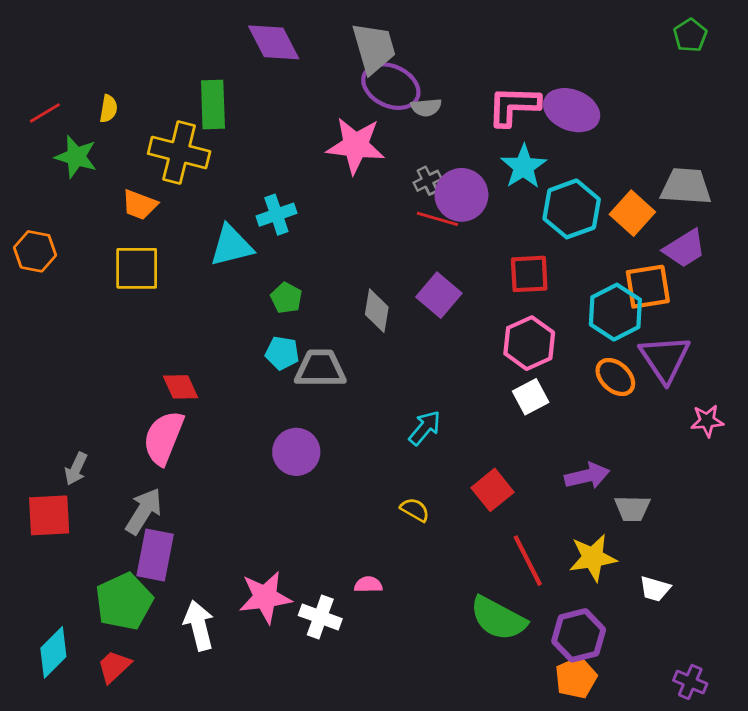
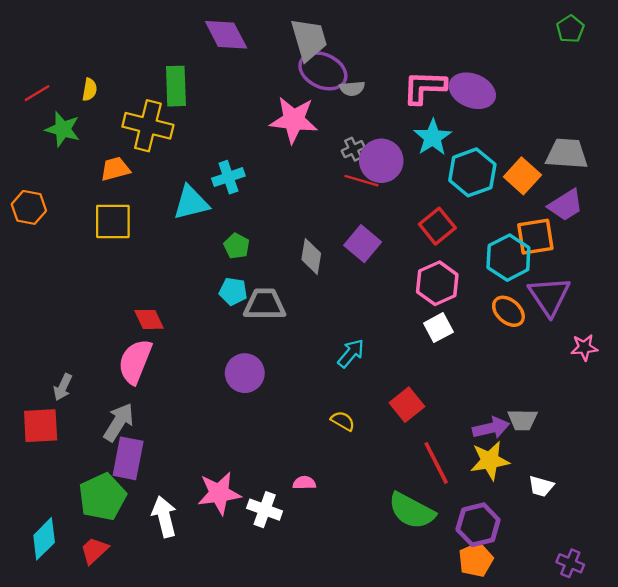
orange trapezoid: (140, 205) -> (115, 169), turned 144
red square: (529, 274) -> (437, 226), turned -36
purple arrow: (587, 476) -> (491, 428), moved

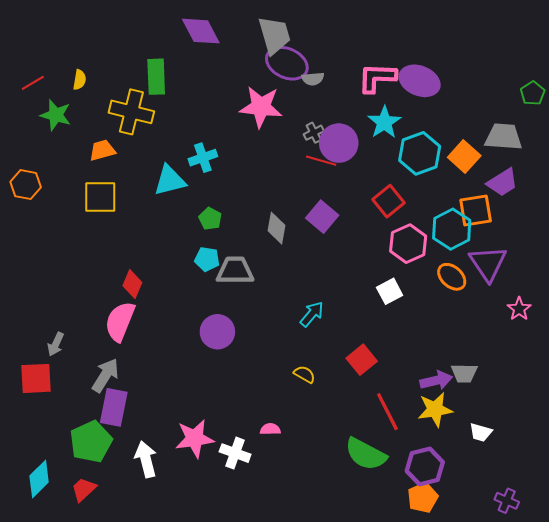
green pentagon: (570, 29) -> (533, 93), moved
pink hexagon: (437, 283) -> (408, 244), moved
red diamond: (149, 319) -> (132, 284), turned 48
pink star: (584, 347) -> (519, 309), turned -30

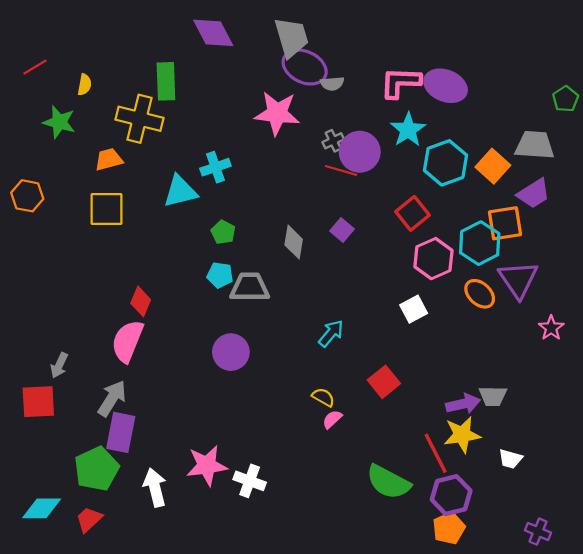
red line: (33, 83) -> (35, 67), moved
purple square: (322, 217) -> (342, 230), size x0.7
red line: (387, 412) -> (436, 453), moved
pink semicircle: (270, 429) -> (332, 419), moved, turned -42
cyan diamond: (39, 479) -> (42, 508), turned 45

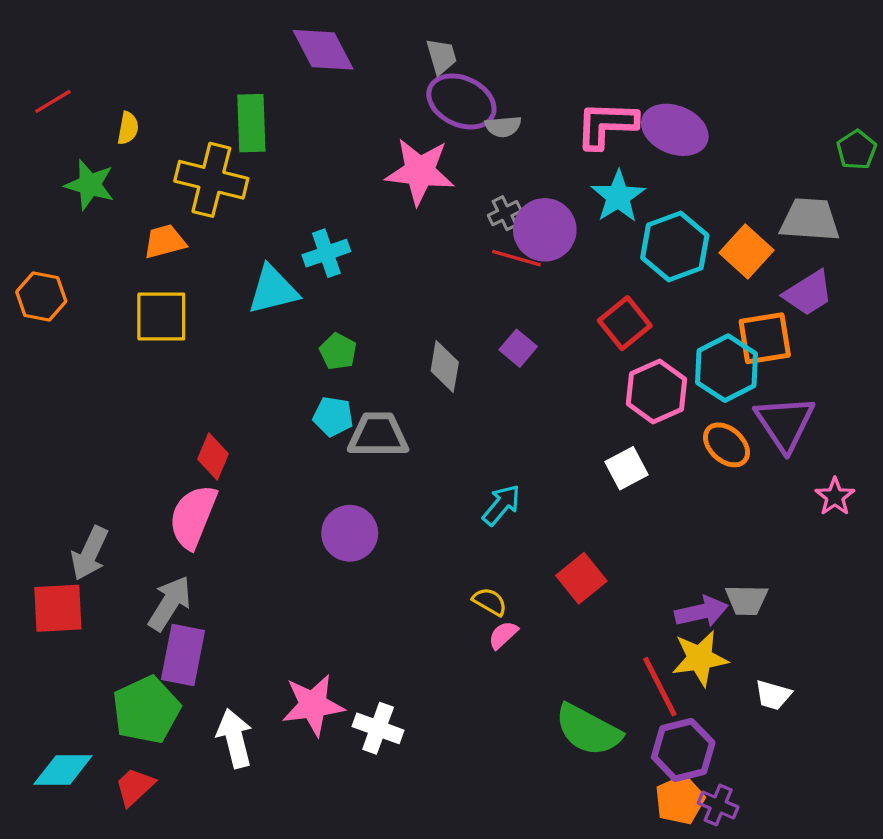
gray trapezoid: (291, 37) -> (441, 56), size x0.6
gray arrow: (59, 365) -> (90, 553), size x1.4
purple cross: (538, 532) -> (718, 805), moved

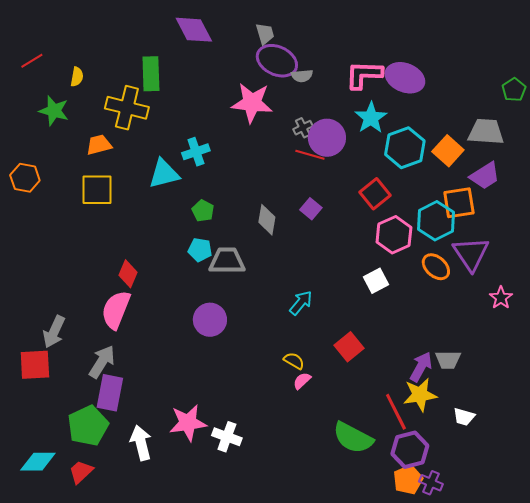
purple arrow: (701, 612) -> (421, 367), turned -48

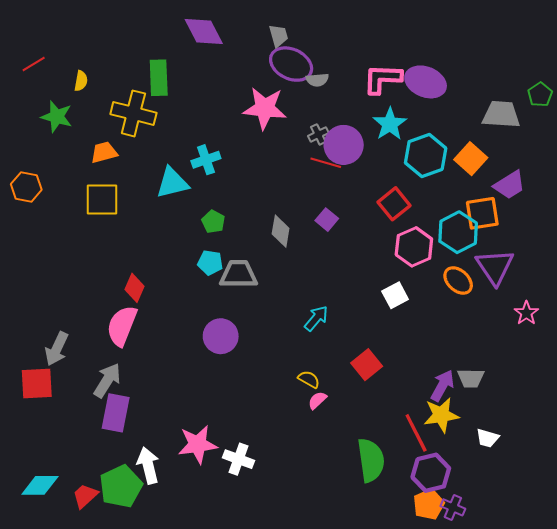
gray trapezoid: (486, 132) -> (501, 114), moved
green pentagon: (88, 426) -> (121, 486), moved
green semicircle: (353, 438) -> (371, 460), turned -126

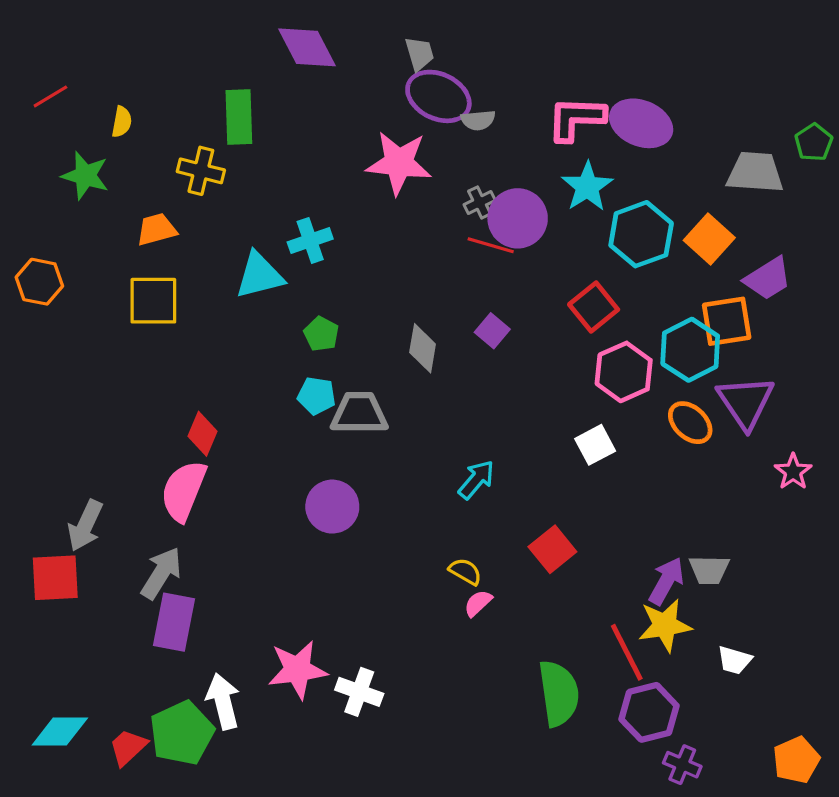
yellow cross: (133, 113) -> (201, 171), size x0.7
orange pentagon: (429, 504) -> (796, 760), moved

